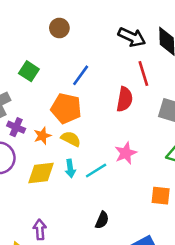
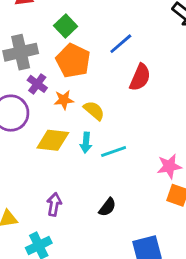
red semicircle: (125, 99) -> (140, 77), moved
orange pentagon: (66, 108) -> (73, 61), moved
pink star: (126, 153) -> (169, 166), moved
purple arrow: (40, 230) -> (54, 204), moved

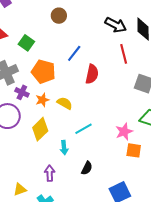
green square: (66, 26) -> (26, 43), moved
yellow diamond: (53, 140) -> (40, 129), turned -40
cyan arrow: (86, 143) -> (64, 148), moved

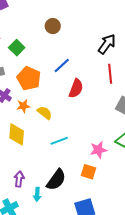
black arrow: (116, 25) -> (107, 44), turned -90
yellow diamond: (40, 129) -> (17, 134), turned -50
cyan arrow: (64, 148) -> (37, 194), moved
orange square: (134, 150) -> (89, 172), moved
black semicircle: (87, 168) -> (56, 180), size x1.6

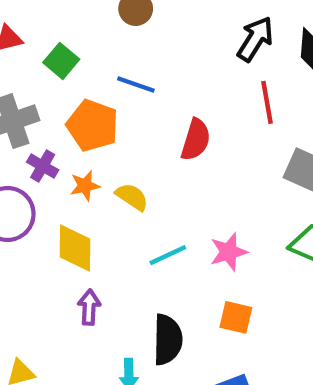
blue line: (62, 65) -> (136, 84), moved, turned 66
pink star: (98, 150) -> (229, 252), moved
purple arrow: (19, 179) -> (89, 307), moved
black semicircle: (56, 180) -> (168, 340), turned -30

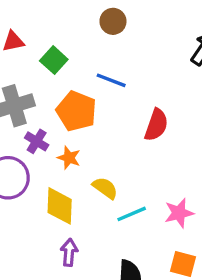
orange star: (85, 186) -> (69, 158), turned 30
yellow semicircle: (132, 197) -> (105, 188), moved

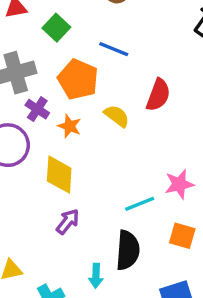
yellow semicircle: (105, 188) -> (117, 116), moved
cyan line: (132, 214) -> (140, 204), moved
purple arrow: (69, 252) -> (68, 222), turned 32

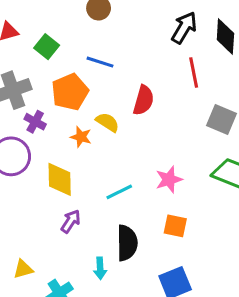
orange pentagon: (78, 79) -> (70, 92), turned 30
orange star: (70, 126) -> (81, 137), moved
cyan line: (140, 204) -> (119, 192), moved

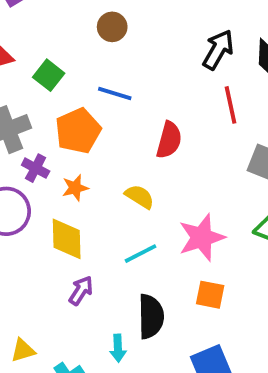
yellow semicircle: (107, 122) -> (140, 197), moved
orange star: (81, 137) -> (75, 188), moved, turned -30
pink star: (169, 180) -> (202, 238), size x1.4

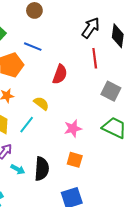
pink star: (202, 238) -> (73, 128), size x0.7
cyan line: (141, 254) -> (27, 125), moved, turned -30
cyan arrow: (118, 348) -> (18, 169), moved, turned -64

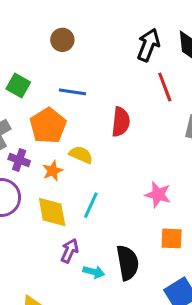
yellow semicircle: (41, 103) -> (81, 155), moved
pink star: (73, 128) -> (158, 195), turned -30

